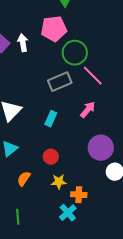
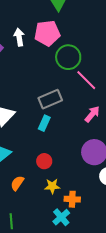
white arrow: (23, 43) -> (19, 37), moved
gray rectangle: (60, 82) -> (50, 99), moved
pink arrow: (88, 110) -> (92, 114), moved

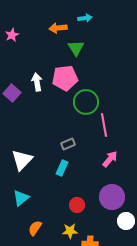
pink line: (86, 80) -> (104, 125), turned 35
gray rectangle: (50, 99) -> (68, 144), size x0.6
red circle: (44, 161) -> (77, 205), moved

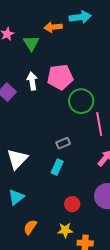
cyan arrow: (85, 18) -> (80, 17), size x1.5
green triangle: (76, 48) -> (31, 43), moved

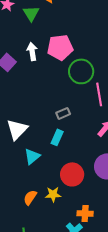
cyan triangle: (16, 197) -> (32, 156), moved
red circle: (72, 204) -> (72, 174), size x1.5
yellow star: (65, 230) -> (53, 194), moved

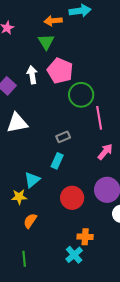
green triangle: (31, 13) -> (46, 42), moved
pink pentagon: (60, 47) -> (60, 71), turned 30
white triangle: (17, 129) -> (17, 123), moved, turned 35
yellow star: (53, 194) -> (19, 197), moved

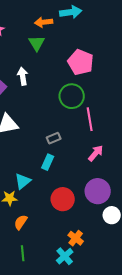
pink pentagon: (60, 71) -> (81, 62), moved
orange cross: (85, 237) -> (76, 238), turned 35
green line: (24, 259) -> (23, 253), moved

